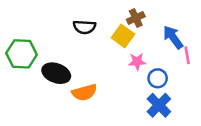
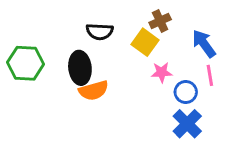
pink line: (187, 55) -> (210, 75), moved
black ellipse: (56, 73) -> (80, 68), moved, turned 64
orange semicircle: (84, 92) -> (94, 90), moved

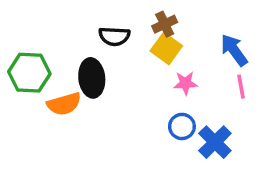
brown cross: (160, 21) -> (165, 24), moved
orange semicircle: (94, 90) -> (64, 104), moved
blue circle: (186, 92) -> (182, 126), moved

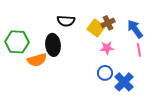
brown cross: (165, 24) -> (108, 23), moved

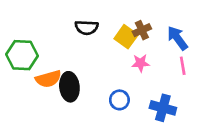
black ellipse: (53, 45) -> (69, 87), moved
blue circle: (105, 73) -> (119, 100), moved
blue cross: (124, 82) -> (163, 108), turned -30

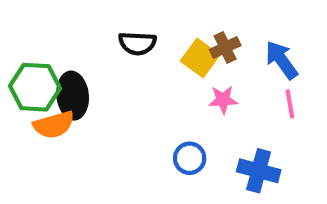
orange semicircle: (48, 79) -> (54, 125), moved
black ellipse: (69, 87) -> (73, 96), moved

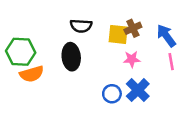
yellow square: (200, 58) -> (118, 34), turned -30
black ellipse: (73, 96) -> (71, 57), moved
blue cross: (259, 171) -> (138, 90), moved, turned 30

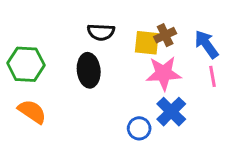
pink star: (132, 59) -> (164, 73), size x1.6
orange semicircle: (32, 74) -> (32, 112), moved, turned -130
blue circle: (112, 94) -> (139, 128), moved

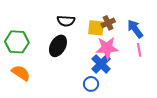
black ellipse: (89, 70) -> (58, 46), turned 35
blue cross: (171, 112) -> (101, 64), moved

